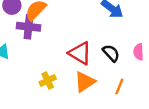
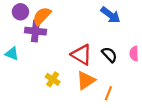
yellow cross: (48, 81) -> (53, 79), turned -32
orange line: (119, 86) -> (108, 93), moved

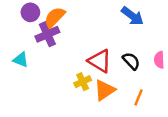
purple cross: (35, 31) -> (47, 34), turned -30
yellow cross: (53, 79) -> (83, 82), moved, turned 32
orange line: (108, 93) -> (139, 97), moved

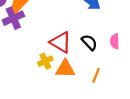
orange triangle: (105, 90) -> (65, 69), turned 35

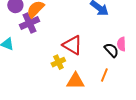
black semicircle: (89, 42) -> (111, 50), moved
orange triangle: (65, 69) -> (75, 81), moved

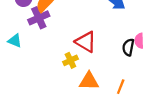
black semicircle: (111, 50) -> (128, 47), turned -126
orange line: (104, 75) -> (121, 87), moved

